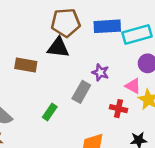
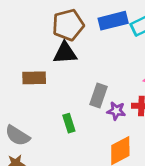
purple star: (100, 72) -> (116, 111), moved
green rectangle: (50, 112) -> (69, 123), turned -42

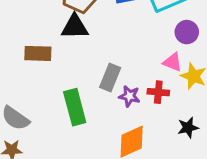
green rectangle: (69, 123) -> (75, 107), size x1.6

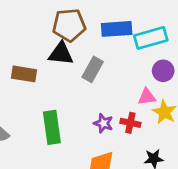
pink triangle: (173, 62) -> (147, 97), turned -36
gray rectangle: (110, 78) -> (93, 69), moved

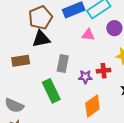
gray rectangle: (93, 69) -> (63, 64), moved
pink triangle: (147, 97) -> (88, 35), moved, turned 32

